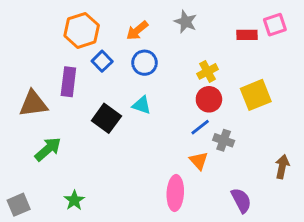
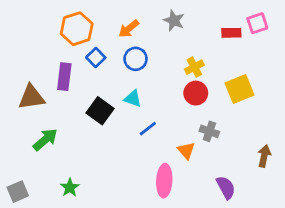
blue line: (200, 127) -> (148, 129), moved

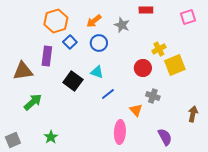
gray star: (174, 20) -> (122, 25), moved
red rectangle: (231, 33) -> (146, 10), moved
yellow cross: (194, 67) -> (159, 49), moved

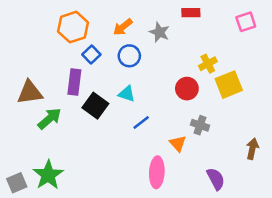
purple rectangle: (47, 56) -> (74, 82), moved
green arrow: (33, 102) -> (50, 119), moved
green star: (51, 137) -> (48, 175), moved, size x1.6

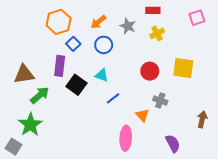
yellow cross: (208, 64) -> (157, 33), moved
yellow square: (229, 85) -> (183, 68), turned 30
green star: (48, 175) -> (30, 125), moved
gray square: (17, 183) -> (14, 147), turned -35

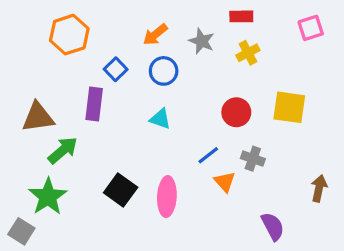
orange hexagon: (59, 22) -> (69, 35), moved
black square: (76, 85) -> (121, 190), moved
blue line: (113, 98) -> (208, 155), moved
pink ellipse: (126, 138) -> (167, 197), moved

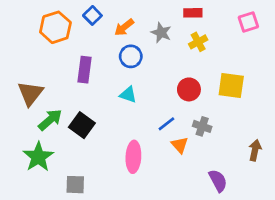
blue square: (116, 69) -> (92, 15), moved
purple rectangle: (94, 104) -> (85, 70), moved
brown triangle: (38, 117) -> (30, 93), turned -44
black square: (121, 190) -> (82, 125), moved
gray square: (21, 231) -> (75, 185), moved, turned -30

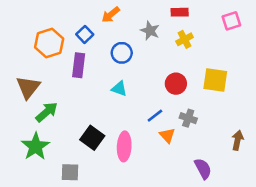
blue square: (92, 15) -> (85, 34), moved
orange hexagon: (55, 27) -> (49, 43), moved
orange arrow: (124, 27) -> (111, 15), moved
black square: (82, 125) -> (92, 138), moved

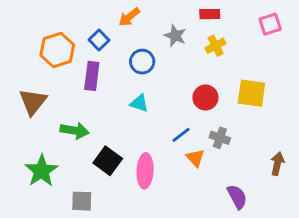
green arrow: (47, 112) -> (75, 131), moved, turned 50

